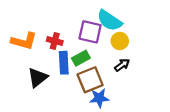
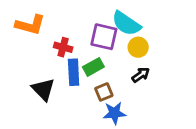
orange L-shape: (24, 41) -> (30, 25), moved
black triangle: (38, 78) -> (43, 89), turned -35
brown square: (90, 80) -> (104, 92), size x0.6

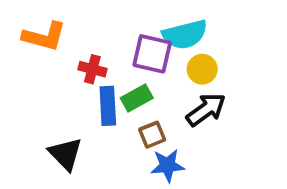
cyan semicircle: (126, 24) -> (185, 35), turned -48
black arrow: (141, 75) -> (206, 110), size x1.5
black triangle: (43, 89) -> (65, 154), moved

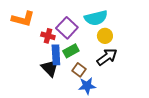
purple square: (152, 54) -> (67, 28), moved, turned 30
brown square: (152, 135) -> (79, 70), turned -32
black triangle: (65, 154) -> (50, 68), moved

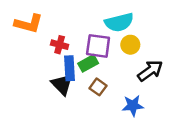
purple square: (67, 28) -> (98, 46), moved, turned -35
black arrow: (107, 57) -> (150, 71), moved
blue star: (87, 86) -> (133, 106), moved

